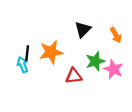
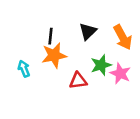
orange arrow: (116, 35) -> (123, 37), size x1.5
black line: (27, 53) -> (50, 36), moved

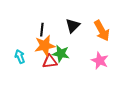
green star: (101, 65) -> (61, 54), moved, turned 30
red triangle: (78, 81) -> (50, 62), moved

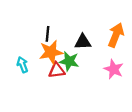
black triangle: (73, 26) -> (83, 42), moved, turned 42
orange arrow: (102, 31) -> (116, 35), turned -130

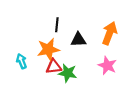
black line: (48, 34) -> (57, 25), moved
green star: (69, 61) -> (68, 73), moved

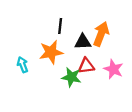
orange arrow: (110, 33) -> (101, 34), moved
red triangle: (54, 67) -> (86, 66), moved

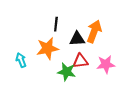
pink star: (113, 69) -> (106, 64), turned -30

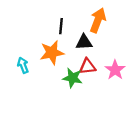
orange arrow: (94, 31) -> (98, 20), moved
pink star: (106, 64) -> (115, 70), turned -30

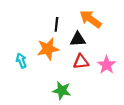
orange arrow: (98, 20) -> (91, 19), turned -75
green star: (73, 78) -> (62, 90), moved

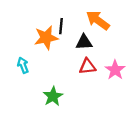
orange star: (48, 49) -> (46, 38), moved
green star: (62, 90) -> (53, 96), moved, turned 30

